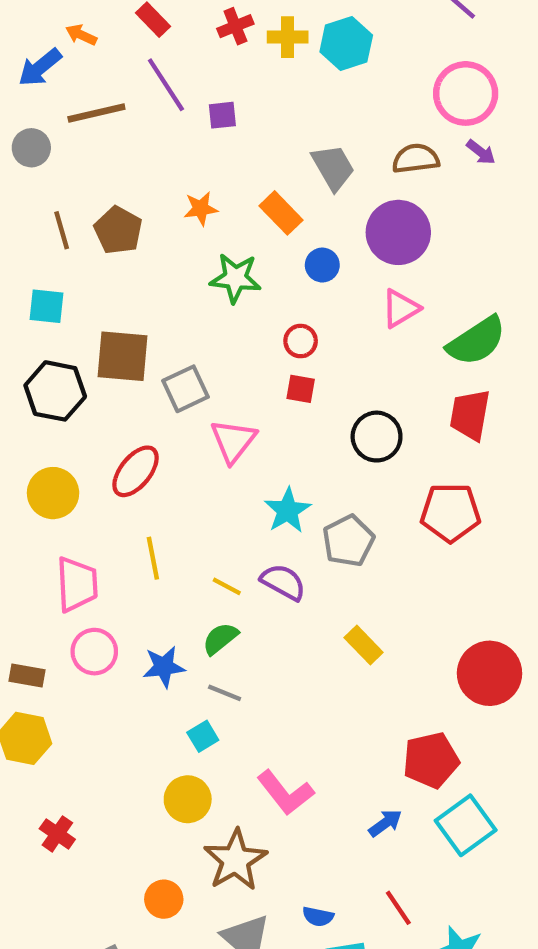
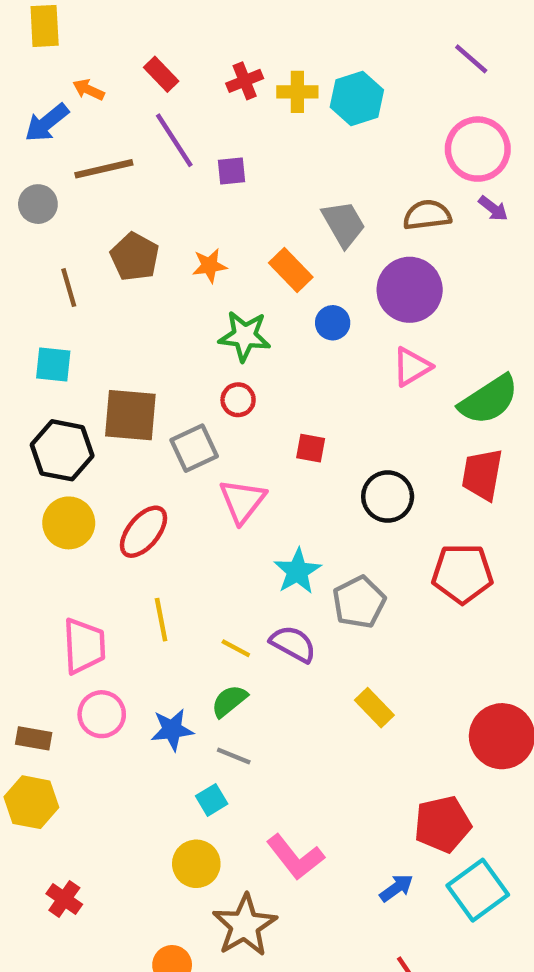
brown pentagon: (118, 230) -> (135, 257), moved
red circle: (301, 341) -> (238, 400), moved
yellow circle: (53, 493) -> (69, 523), moved

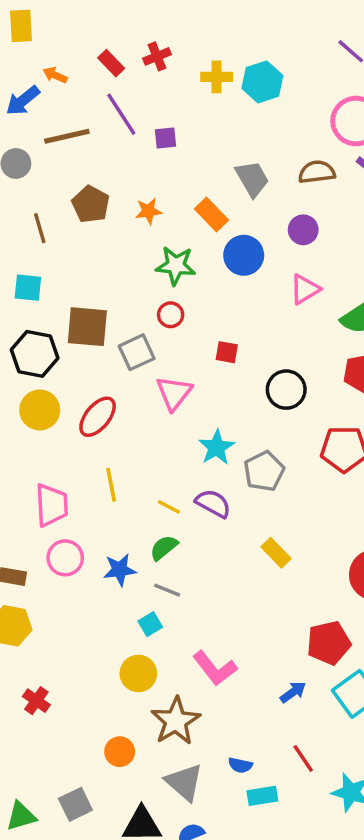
red cross: (245, 81) -> (157, 56), moved
purple circle: (410, 290) -> (303, 230), size x0.6
blue circle: (333, 323) -> (244, 255), size x1.5

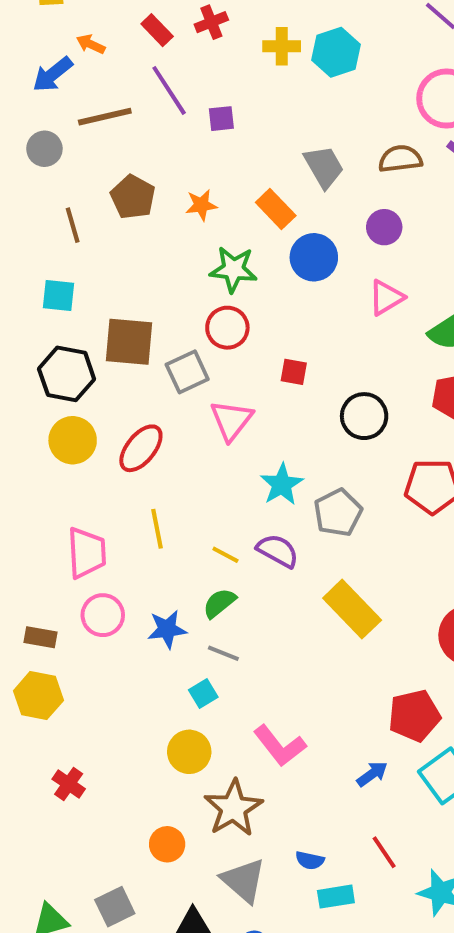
red circle: (171, 315) -> (227, 328), size x1.4
yellow rectangle: (276, 553) -> (352, 609), size x1.6

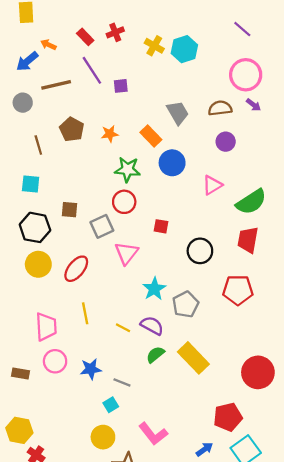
yellow cross: (282, 46) -> (154, 46), turned 30
purple circle: (384, 227) -> (226, 142), moved
brown square: (129, 342) -> (70, 210), size x0.6
green semicircle: (219, 603) -> (155, 355), moved
yellow hexagon: (38, 696) -> (19, 430), moved

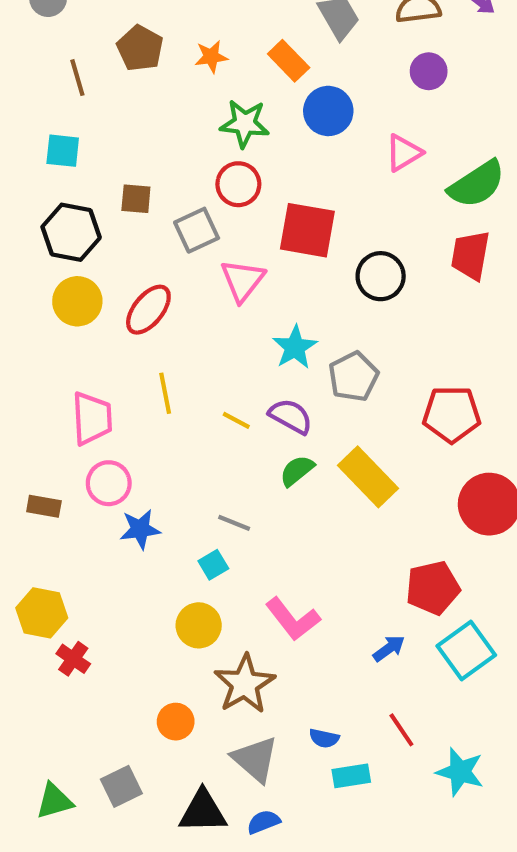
red square: (161, 226) -> (307, 230), size x2.0
red pentagon: (238, 290) -> (452, 414), moved
blue star: (91, 369) -> (140, 529), moved

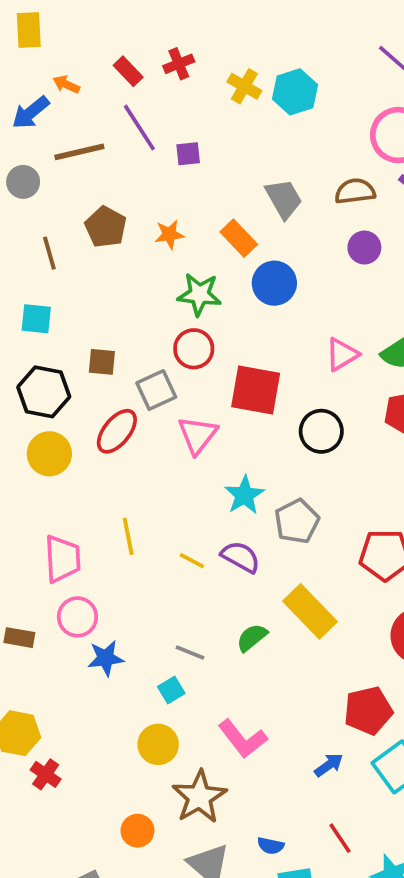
pink triangle: (404, 153) -> (342, 354), moved
red ellipse: (148, 310) -> (117, 431), moved
green semicircle: (297, 471) -> (252, 638), moved

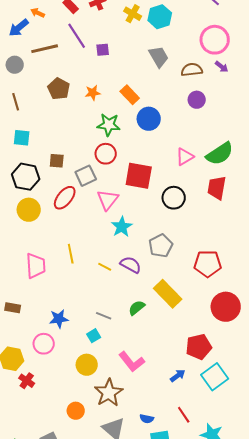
gray trapezoid: (284, 199) -> (159, 57), moved
brown line: (49, 253) -> (16, 102), moved
cyan star: (244, 495) -> (122, 227), moved
pink circle: (77, 617) -> (44, 344), moved

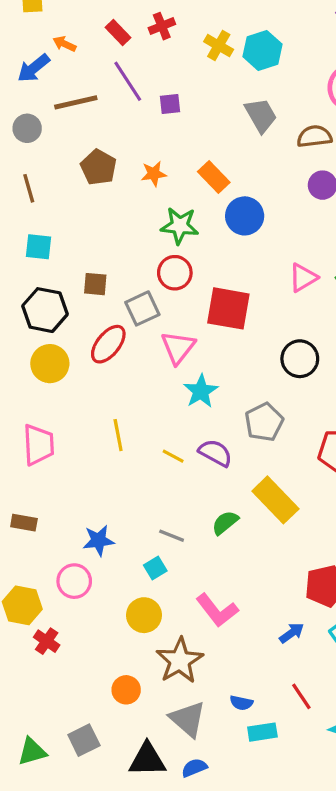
black circle: (174, 198) -> (300, 359), moved
pink trapezoid: (36, 266) -> (38, 445), moved

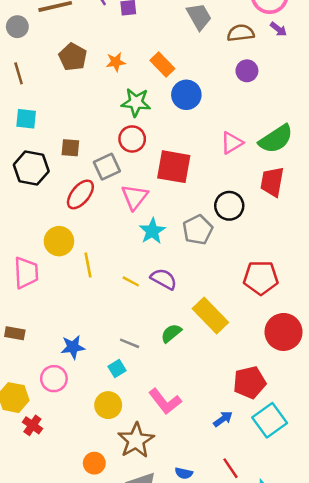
yellow circle: (50, 364) -> (59, 241), moved
gray pentagon: (264, 422) -> (198, 230), moved

